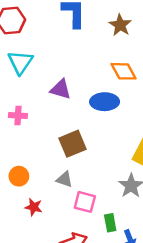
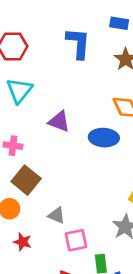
brown square: (73, 144) -> (26, 180), moved, turned -32
pink square: (85, 202) -> (76, 240), turned -30

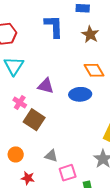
pink cross: (13, 146) -> (20, 102), moved, turned 32
brown square: (26, 180) -> (34, 120), moved

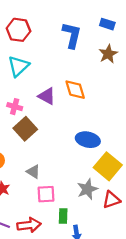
orange diamond: (94, 70) -> (75, 90), moved
blue ellipse: (80, 94) -> (88, 140), moved
pink cross: (20, 102) -> (15, 107), turned -32

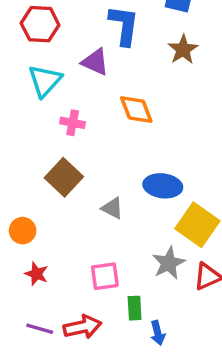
purple triangle: (47, 96) -> (95, 62), moved
pink cross: (15, 107) -> (73, 123), moved
gray triangle: (33, 172) -> (112, 208), moved

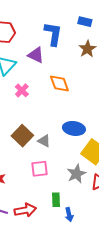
pink cross: (73, 123) -> (22, 90), turned 32
brown square: (64, 177) -> (22, 136), moved
pink square: (105, 276) -> (40, 169), moved

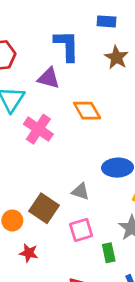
pink cross: (22, 90) -> (38, 129), size x1.5
brown square: (22, 136) -> (44, 208), moved
green rectangle: (56, 200) -> (109, 253), moved

